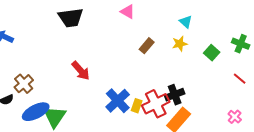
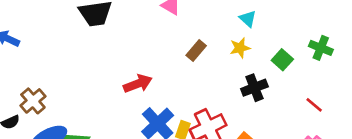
red arrow: (81, 71) -> (138, 84), moved, turned -70
red line: (240, 79) -> (314, 105), moved
black cross: (175, 95) -> (254, 88), moved

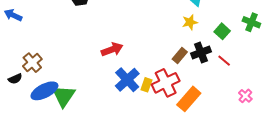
brown rectangle: (196, 51) -> (180, 56), moved
red line: (314, 105) -> (224, 61), moved

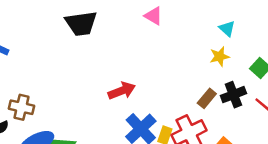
brown cross: (32, 63) -> (21, 107), turned -36

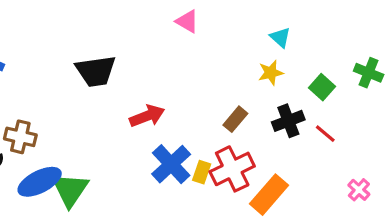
black trapezoid: (81, 23) -> (96, 71), moved
brown rectangle: (207, 98) -> (235, 119), moved

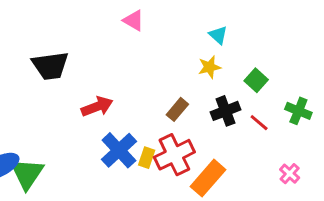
green cross: (369, 73) -> (298, 111), moved

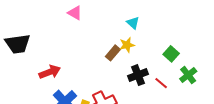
green square: (256, 80) -> (171, 54), moved
brown rectangle: (177, 109) -> (113, 53), moved
green cross: (298, 111) -> (188, 75), turned 30

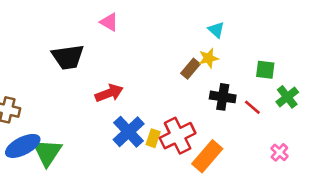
pink triangle: (75, 13) -> (109, 22), moved
green square: (171, 54) -> (265, 70), turned -35
black cross: (138, 75) -> (223, 97), turned 30

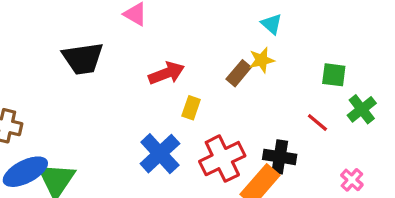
red arrow: (109, 93) -> (166, 73), moved
black cross: (223, 97) -> (280, 157), moved
yellow rectangle: (153, 138) -> (191, 108), moved

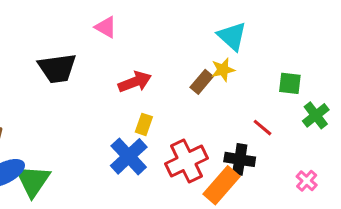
cyan triangle: (271, 24) -> (232, 36), size x1.5
yellow rectangle: (191, 108) -> (144, 124), moved
red line: (317, 122) -> (263, 128), moved

